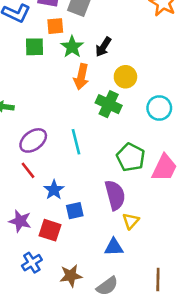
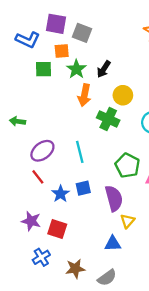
blue square: (75, 211) -> (83, 188), moved

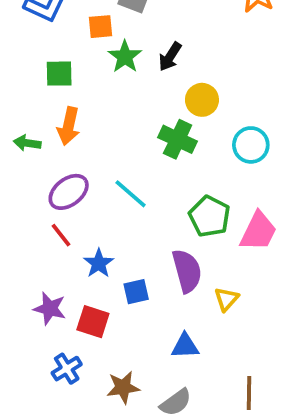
green square: (44, 69) -> (59, 74), moved
orange arrow: (84, 95) -> (69, 126), moved
cyan line: (80, 152) -> (131, 194), turned -35
blue square: (83, 188) -> (136, 292), moved
yellow triangle: (127, 221) -> (226, 299), moved

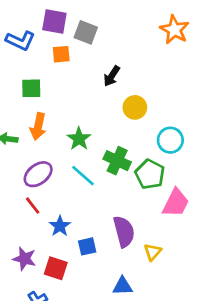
green star: (125, 57) -> (79, 139), moved
green cross: (178, 139) -> (117, 161), moved
green pentagon: (209, 216) -> (150, 174), moved

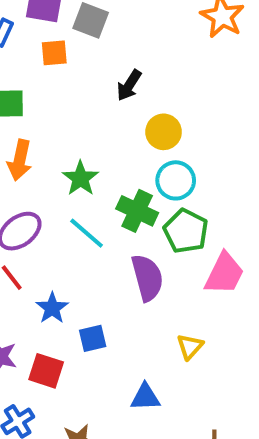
cyan circle: (170, 140) -> (176, 180), moved
purple semicircle: (124, 231) -> (147, 278), moved

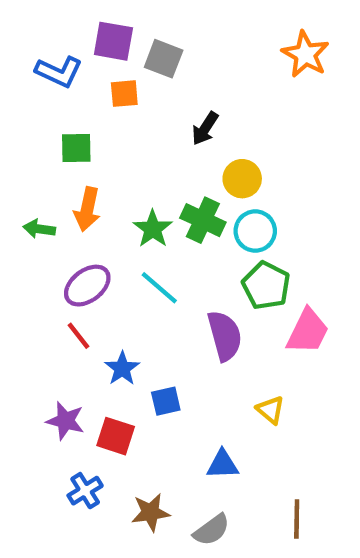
green cross: (137, 211) -> (203, 220), moved
yellow triangle: (190, 346) -> (271, 410), turned -32

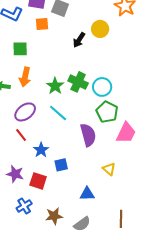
yellow circle: (242, 179) -> (100, 29), moved

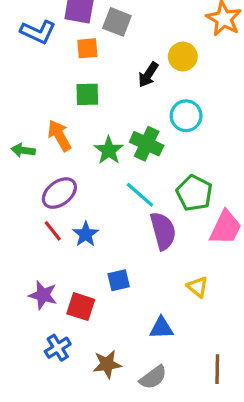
green square: (20, 49) -> (87, 94), moved
orange arrow: (25, 77) -> (59, 135), turned 138
cyan circle: (102, 87) -> (186, 116), moved
cyan line: (58, 113) -> (140, 195), moved
blue star: (41, 150) -> (86, 234), moved

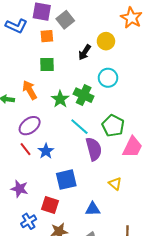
gray square: (117, 22) -> (65, 20), turned 30
blue square: (119, 280) -> (66, 180), size x1.5
red square: (81, 307) -> (50, 205), moved

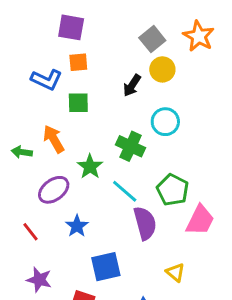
gray square: (65, 20) -> (152, 39), moved
blue L-shape: (16, 26) -> (46, 80), moved
green star: (60, 99) -> (90, 167), moved
red line: (26, 149) -> (30, 232), moved

